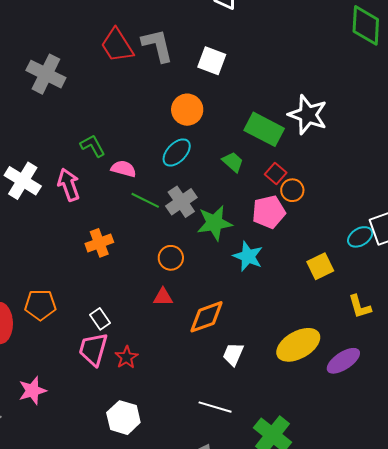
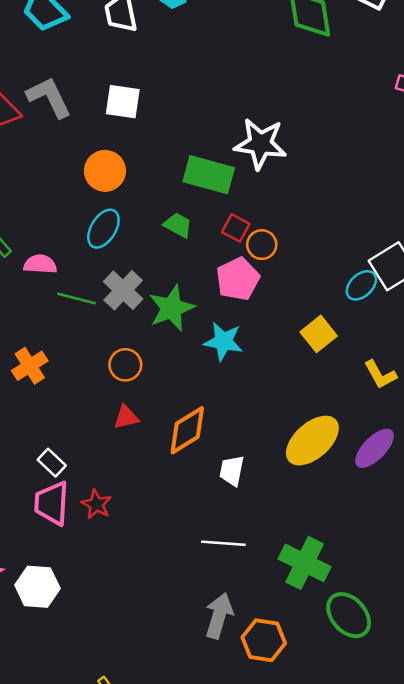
white hexagon: (123, 418) -> (37, 587), moved

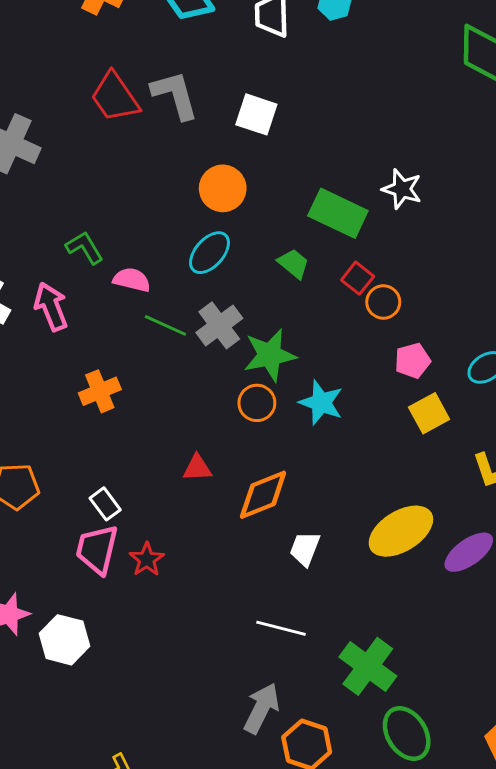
white star: (260, 144) -> (402, 189), size x0.7
pink pentagon: (238, 279) -> (413, 361), moved, size x0.7
orange circle: (125, 365) -> (257, 403), moved

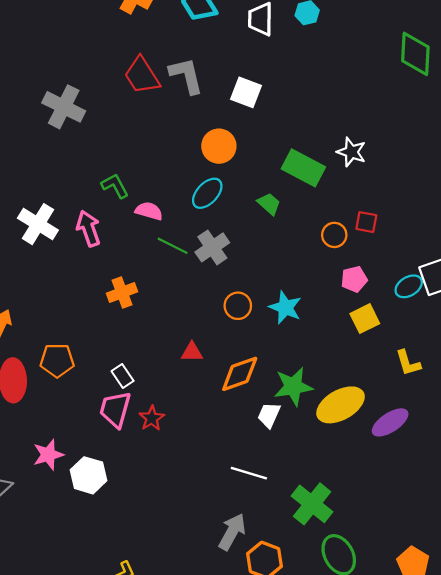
red square: (358, 278) -> (366, 222), moved, turned -30
green star: (270, 355) -> (293, 387), moved

